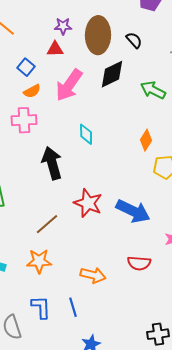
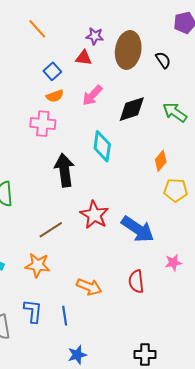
black diamond: (112, 74) -> (132, 109), moved
pink arrow: (69, 85) -> (92, 95), size x0.7
cyan diamond: (86, 134) -> (102, 146), size x1.4
red semicircle: (139, 263) -> (136, 281), turned 70

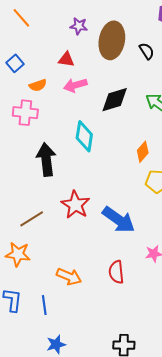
red triangle: (84, 58) -> (66, 59), moved
blue square: (52, 71) -> (15, 63), moved
pink arrow: (92, 95) -> (75, 85), turned 30

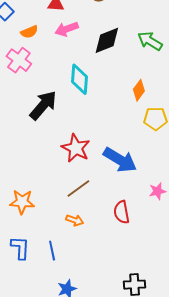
pink cross: (25, 113) -> (19, 60), turned 35
black arrow: (46, 160) -> (43, 105), turned 52
brown line: (32, 219) -> (78, 188), moved
orange arrow: (69, 277) -> (75, 220), size x0.7

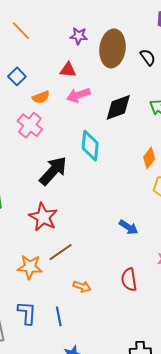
red star: (76, 148) -> (43, 217), moved
blue arrow: (120, 160) -> (129, 227), size x0.6
brown line: (78, 188) -> (61, 252), moved

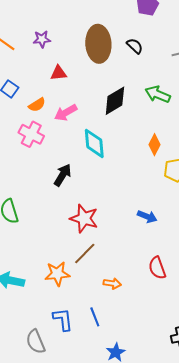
purple star: (79, 36) -> (42, 39), moved
pink arrow: (78, 95) -> (66, 113), moved
black arrow: (53, 171) -> (63, 175), size x0.7
red star: (43, 217) -> (84, 218), moved

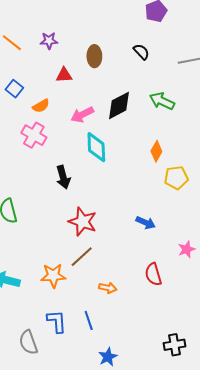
brown ellipse: (98, 44) -> (94, 56), moved, size x0.6
pink arrow: (66, 113) -> (82, 115), moved
black arrow: (63, 175) -> (63, 177), turned 130

